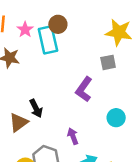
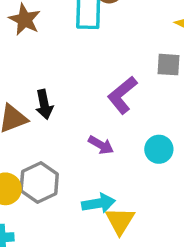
purple arrow: (73, 136) -> (101, 145), moved, turned 126

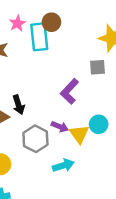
gray hexagon: (39, 182) -> (35, 139), moved
yellow triangle: (120, 221) -> (79, 134), moved

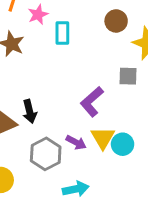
brown circle: (51, 22) -> (116, 21), moved
cyan rectangle: (39, 37) -> (62, 33), size x0.7
yellow triangle: (79, 134) -> (103, 138), moved

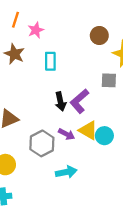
cyan rectangle: (62, 33) -> (50, 61), moved
black arrow: (30, 111) -> (60, 101), moved
yellow triangle: (103, 138) -> (88, 130), turned -30

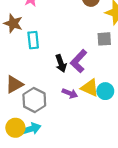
cyan rectangle: (50, 61) -> (33, 40), moved
gray hexagon: (42, 143) -> (34, 100), moved
cyan arrow: (66, 172) -> (31, 129), moved

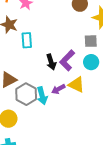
cyan circle: (105, 91) -> (91, 62), moved
purple arrow: (70, 93) -> (58, 89), turned 128
cyan arrow: (31, 129) -> (42, 96), moved, turned 90

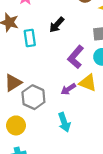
black arrow: (51, 62) -> (57, 25), moved, turned 63
cyan arrow: (42, 96) -> (64, 122), moved

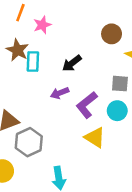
cyan rectangle: (30, 38) -> (33, 62), moved
purple arrow: (68, 89) -> (60, 93), moved

